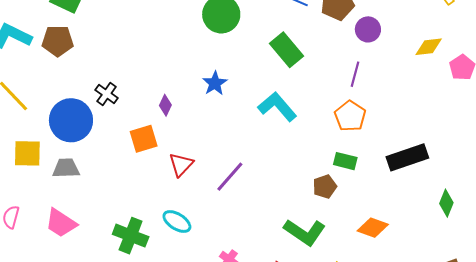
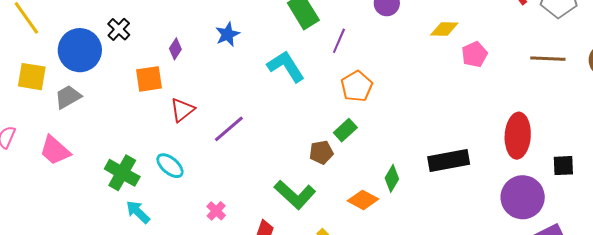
purple line: (355, 74) -> (339, 41), moved
black rectangle: (407, 157) -> (449, 161), moved
green rectangle: (345, 161) -> (345, 130), turned -65
gray trapezoid: (66, 168) -> (68, 97), turned -36
green diamond: (446, 203) -> (392, 178), moved

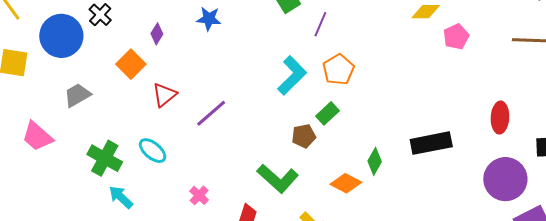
blue star: (227, 34) -> (209, 19), turned 30
cyan L-shape: (286, 66) -> (292, 75), moved, turned 78
orange square: (149, 79) -> (131, 64), turned -36
gray trapezoid: (68, 97) -> (77, 95), moved
red ellipse: (518, 136) -> (500, 118), size x0.7

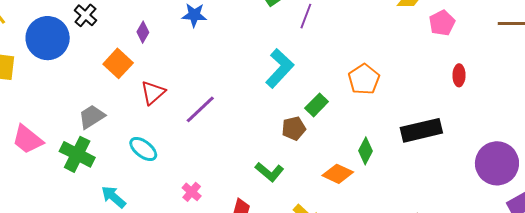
orange pentagon: (338, 70) -> (364, 79), moved
gray trapezoid: (77, 95) -> (92, 117), moved
red ellipse: (500, 118) -> (459, 75), moved, size x0.7
green cross: (105, 158) -> (77, 154), moved
green L-shape: (278, 178) -> (269, 172), size x0.7

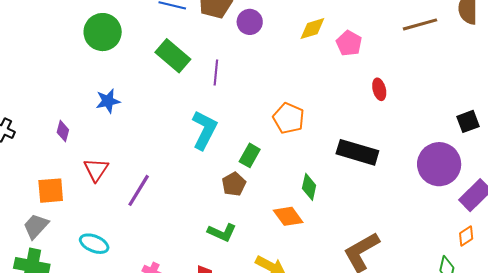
orange square: (118, 63) -> (51, 191), moved, turned -32
red triangle: (153, 93) -> (96, 170), moved
black rectangle: (421, 130) -> (357, 152), turned 45
orange diamond: (338, 174) -> (288, 216), turned 44

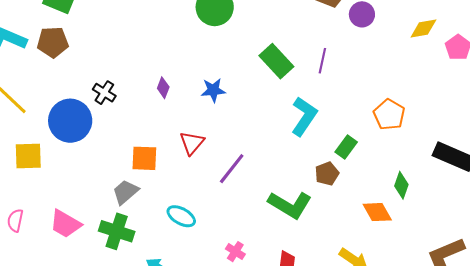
green rectangle: (173, 56) -> (276, 61), moved
blue star: (108, 101) -> (213, 90), moved
purple diamond: (63, 131) -> (163, 88), moved
green L-shape: (222, 232) -> (290, 205), moved, size x1.5

